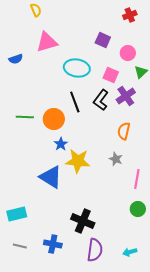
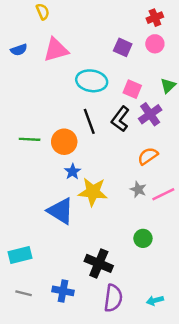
pink circle: (128, 53) -> (155, 44), moved
blue semicircle: (16, 59) -> (19, 50), moved
orange semicircle: (124, 131) -> (148, 156), turned 42
pink line: (137, 179) -> (163, 194), moved, turned 54
green circle: (138, 209) -> (143, 238), moved

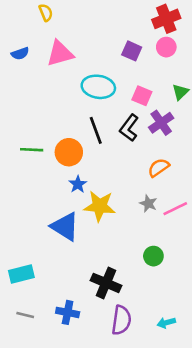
red cross: (155, 18) -> (166, 19), size x1.5

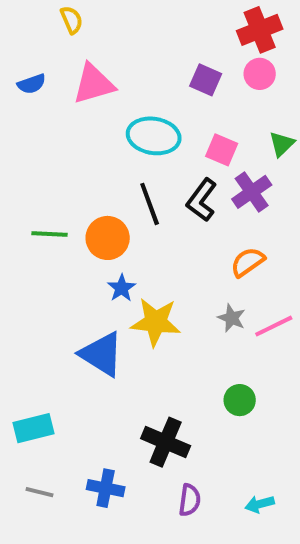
purple semicircle: (121, 320) -> (190, 500), size x0.7

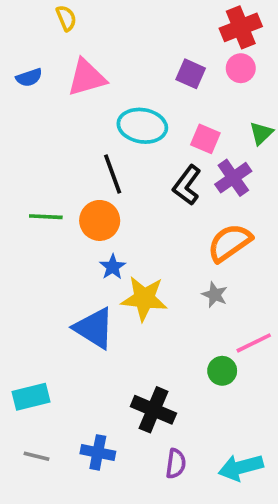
black line: (150, 204) -> (113, 174), moved
orange semicircle: (248, 262) -> (230, 243), size x1.4
pink line: (274, 326) -> (254, 343), moved
cyan arrow: (260, 504) -> (241, 467), size x1.6

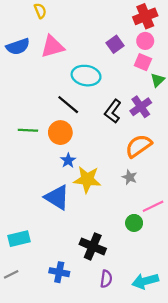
purple square: (191, 74) -> (115, 44), turned 30
blue semicircle: (29, 77) -> (18, 47), size x1.5
pink square: (205, 139) -> (143, 62), moved
black line: (113, 174) -> (68, 105), turned -30
gray line: (37, 456) -> (11, 274), moved, turned -40

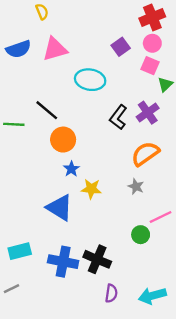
black line: (68, 105) -> (47, 110), moved
green line: (28, 130) -> (14, 124), moved
yellow star: (87, 179) -> (91, 189), size x0.7
blue cross: (59, 272) -> (63, 262), moved, size x1.4

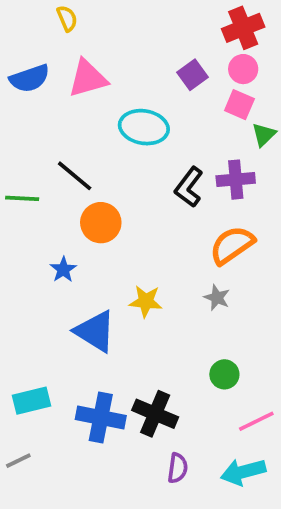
purple cross: (148, 113) -> (236, 180), turned 30
blue star: (71, 169) -> (63, 269), moved
pink line: (161, 217) -> (256, 421), moved

